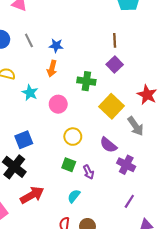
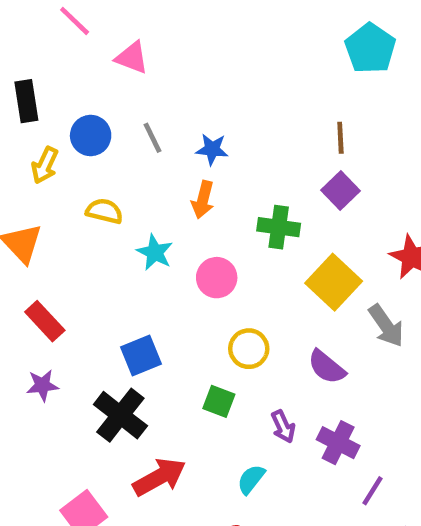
green square: (69, 165) -> (219, 401), moved
purple cross: (126, 165) -> (338, 443), moved

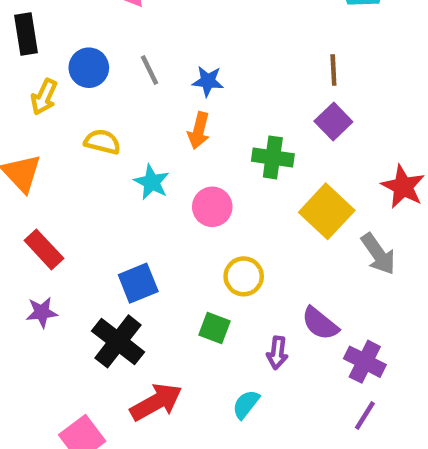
purple semicircle: (327, 367) -> (320, 324), moved
purple arrow: (283, 427) -> (277, 353), turned 32
purple cross: (338, 443) -> (365, 362), moved

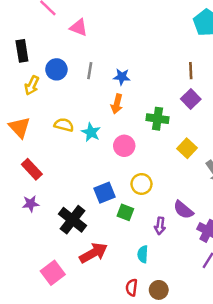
gray line: (149, 70) -> (90, 71), turned 35
yellow semicircle: (102, 142) -> (64, 125), moved
yellow square: (327, 211) -> (187, 148), size x0.7
blue square: (138, 283) -> (105, 193), moved
cyan semicircle: (246, 404) -> (143, 254), turned -35

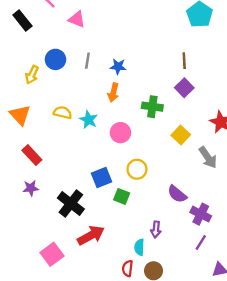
black rectangle: (22, 51) -> (22, 20), moved, turned -30
purple arrow: (160, 226) -> (156, 229), moved
cyan semicircle: (143, 254) -> (139, 247), moved

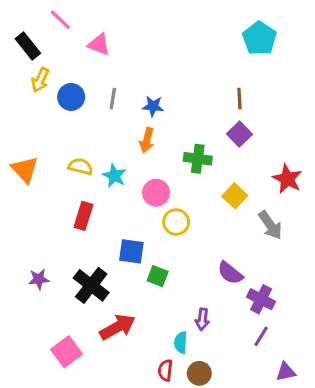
yellow arrow: (32, 75) -> (40, 80), moved
red rectangle: (32, 155) -> (83, 216), moved, turned 60
yellow circle: (137, 169) -> (176, 222), moved
blue square: (102, 178) -> (131, 251), turned 30
purple star: (31, 188) -> (39, 279), moved

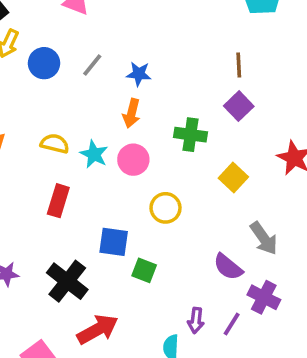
gray line: (113, 99) -> (92, 65), turned 30
pink circle: (156, 193) -> (133, 160), moved
gray arrow: (270, 225) -> (264, 238), moved
purple line: (261, 336) -> (232, 324), moved

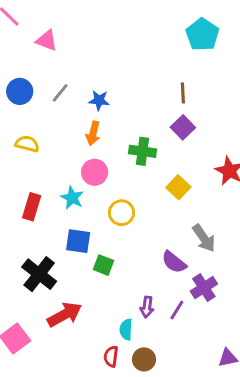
yellow semicircle: (55, 144) -> (27, 144), moved
cyan star: (94, 154) -> (72, 198), moved
purple cross: (264, 297) -> (204, 288), turned 30

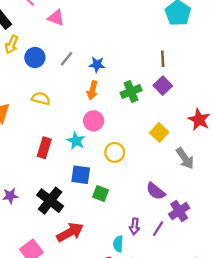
green cross: (142, 151) -> (131, 91), moved, turned -30
gray arrow: (204, 238) -> (185, 158), moved

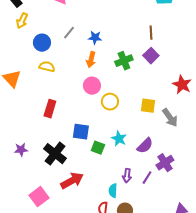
blue circle: (35, 57) -> (42, 43), moved
yellow square: (159, 133) -> (148, 106), moved, turned -35
cyan star: (76, 141) -> (119, 139), moved
yellow circle: (115, 152) -> (110, 102), moved
purple semicircle: (156, 191) -> (145, 146), turned -84

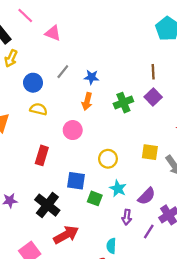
pink circle: (92, 86) -> (73, 130), moved
yellow circle: (110, 102) -> (108, 159), moved
purple arrow: (127, 176) -> (127, 217), moved

